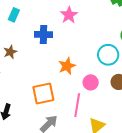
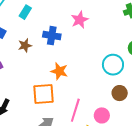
brown star: (10, 52) -> (25, 45), moved
orange star: (67, 66) -> (59, 71), moved, turned 30
pink circle: (91, 82) -> (102, 115), moved

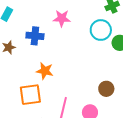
pink star: (80, 20) -> (62, 18), turned 30
cyan circle: (113, 65) -> (101, 30), moved

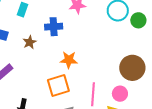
brown circle: (106, 89) -> (132, 68), size x1.6

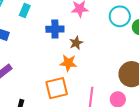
brown star: (30, 42) -> (76, 43), moved

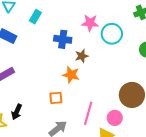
cyan circle: (120, 16) -> (112, 34), moved
orange square: (57, 88) -> (56, 98), size x0.6

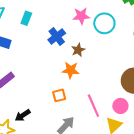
blue cross: (63, 39) -> (57, 37), turned -36
black arrow: (17, 112) -> (23, 115), turned 42
pink line: (88, 113) -> (93, 106), turned -30

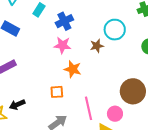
pink star: (81, 16) -> (62, 45), moved
blue cross: (57, 37) -> (64, 21), moved
brown star: (78, 50) -> (97, 46), moved

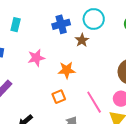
blue cross: (64, 21) -> (61, 24), moved, turned 30
pink star: (62, 45) -> (36, 58), moved

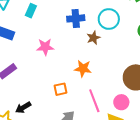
orange star: (67, 70) -> (83, 69), moved

